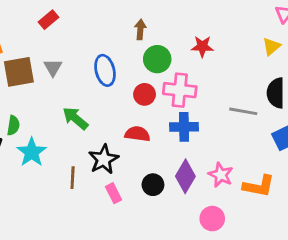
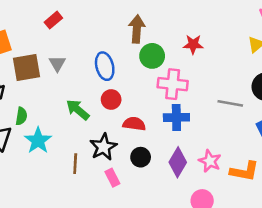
brown arrow: (140, 29) -> (137, 29), size x1.5
red circle: (145, 94) -> (111, 100), moved
black circle: (153, 185) -> (141, 157), moved

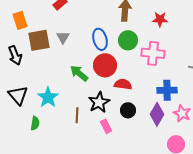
red star: (193, 44) -> (160, 19), moved
green circle: (152, 56) -> (128, 40), moved
red circle: (111, 100) -> (105, 65), size x1.5
green semicircle: (21, 116) -> (35, 123), moved
blue cross: (176, 117) -> (167, 90), moved

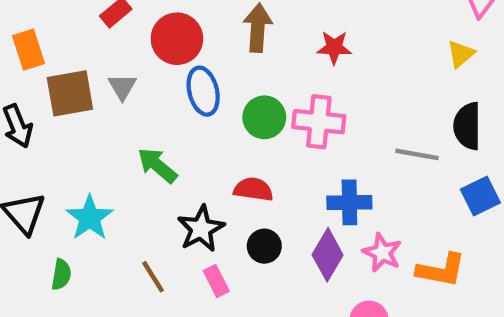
green circle: (128, 40) -> (264, 117), moved
red circle: (105, 65) -> (177, 39), moved
brown line: (77, 115) -> (153, 277), moved, turned -35

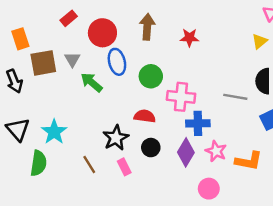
pink cross: (319, 122) -> (181, 97), moved
green arrow: (157, 165) -> (92, 82), moved
green semicircle: (61, 274) -> (38, 163), size x1.5

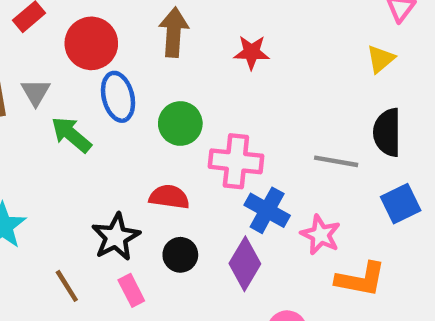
blue cross: (198, 123) -> (267, 210), turned 30
pink star: (216, 151) -> (321, 235), moved

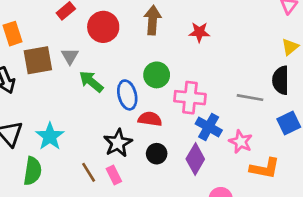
yellow triangle: (381, 59) -> (290, 47), moved
blue ellipse: (118, 97) -> (127, 95), moved
pink rectangle: (131, 290) -> (114, 175), moved

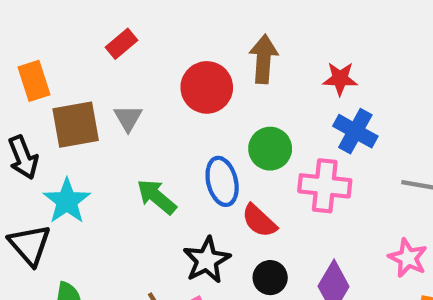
red circle: (103, 27) -> (207, 87), moved
green arrow: (91, 82) -> (156, 197), moved
red semicircle: (150, 119) -> (259, 221), turned -145
blue cross: (209, 127) -> (355, 131), moved
cyan star: (50, 136) -> (67, 201), moved

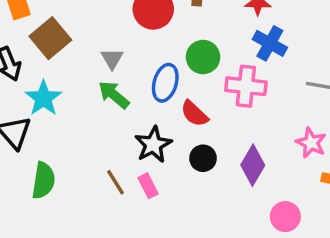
gray triangle: (128, 118) -> (112, 59), moved
brown square: (76, 125) -> (50, 38), turned -30
blue ellipse: (222, 181) -> (165, 83), turned 30

